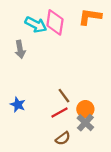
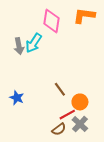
cyan arrow: (36, 25) -> (34, 43), moved, turned 96
red line: (59, 113) -> (67, 115), moved
gray cross: (85, 123) -> (80, 124), moved

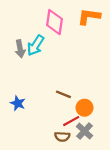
brown line: (60, 89) -> (63, 94), turned -32
brown semicircle: (59, 129) -> (62, 137), turned 40

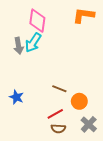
pink diamond: (54, 22) -> (37, 21), moved
red line: (71, 121) -> (55, 114), moved
gray cross: (85, 131) -> (89, 124), moved

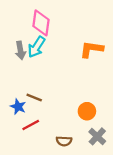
orange L-shape: (83, 15) -> (92, 49), moved
brown line: (59, 89) -> (34, 97), moved
red line: (55, 114) -> (31, 125), moved

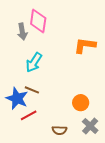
cyan arrow: (36, 47) -> (34, 62), moved
gray arrow: (20, 50) -> (22, 32), moved
blue star: (18, 107) -> (17, 98), size x1.5

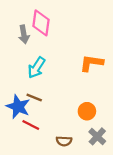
orange L-shape: (85, 45) -> (92, 63), moved
red line: (29, 115) -> (31, 125), turned 56

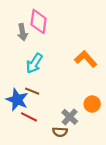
orange L-shape: (92, 63) -> (86, 59), turned 40
orange circle: (87, 111) -> (92, 104), moved
gray cross: (97, 136) -> (70, 117), moved

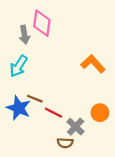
cyan arrow: (34, 63) -> (19, 66), moved
red line: (29, 117) -> (53, 113), moved

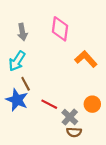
pink diamond: (42, 23) -> (60, 29), moved
brown line: (35, 99) -> (26, 84), moved, turned 40
brown semicircle: (65, 143) -> (74, 132), moved

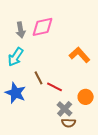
pink diamond: (60, 29) -> (43, 27), moved, turned 70
brown line: (26, 84) -> (39, 78), moved
red line: (49, 104) -> (55, 87), moved

